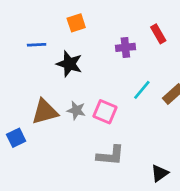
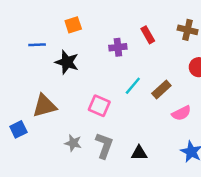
gray star: (76, 110) -> (73, 143), moved
gray L-shape: (110, 155) -> (104, 146), turned -75
black triangle: (160, 173) -> (139, 153), moved, turned 35

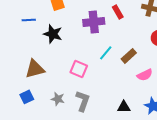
purple cross: (118, 47) -> (94, 22), size x1.5
blue square: (18, 129) -> (27, 97), moved
black triangle: (139, 153) -> (124, 107), moved

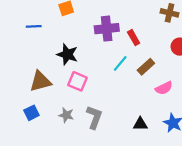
red rectangle: (118, 12) -> (134, 38), moved
black star: (53, 34) -> (67, 54), moved
pink square: (79, 69) -> (77, 81), moved

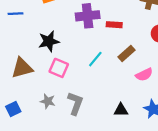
red rectangle: (134, 38) -> (114, 25), turned -56
black star: (67, 54) -> (49, 41), turned -30
cyan line: (120, 63) -> (95, 59), moved
blue square: (31, 113) -> (13, 109), moved

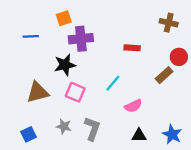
purple cross: (88, 16) -> (81, 39), moved
brown rectangle: (126, 53) -> (164, 75), moved
pink semicircle: (144, 75) -> (133, 106), moved

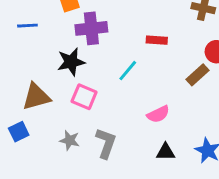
cyan line: (113, 83) -> (128, 71), moved
blue square: (28, 134) -> (19, 132), moved

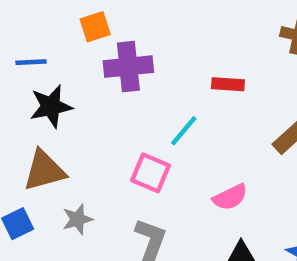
black star: (71, 62) -> (51, 106), moved
pink square: (84, 97) -> (151, 173), moved
gray star: (70, 140) -> (77, 219), moved, turned -30

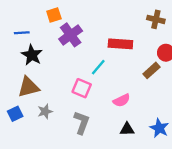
purple cross: (128, 67) -> (71, 35), turned -30
red rectangle: (228, 84) -> (120, 44), size x1.5
black star: (51, 106) -> (32, 55), turned -30

